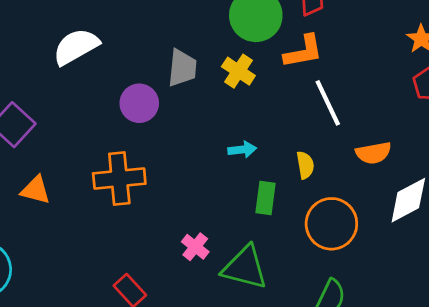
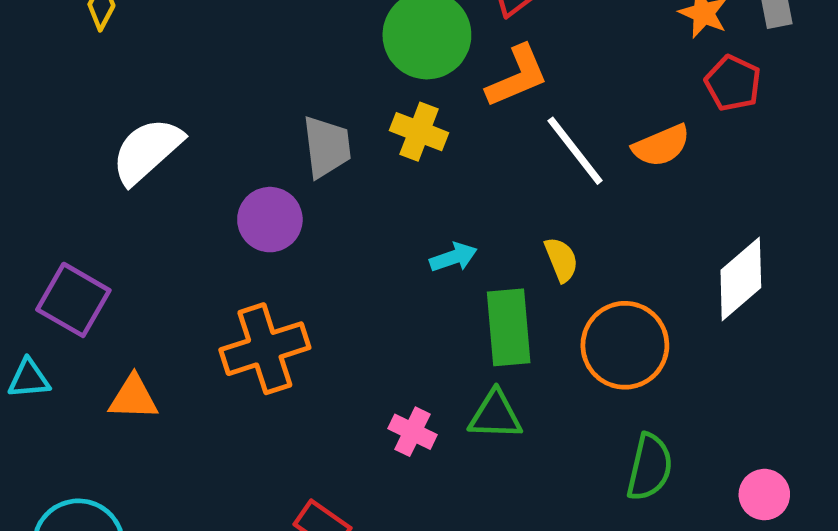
orange semicircle: (373, 153) -> (661, 146), moved
green rectangle: (265, 198) -> (509, 327), size x1.4
green triangle: (245, 268) -> (495, 415), moved, size x0.7

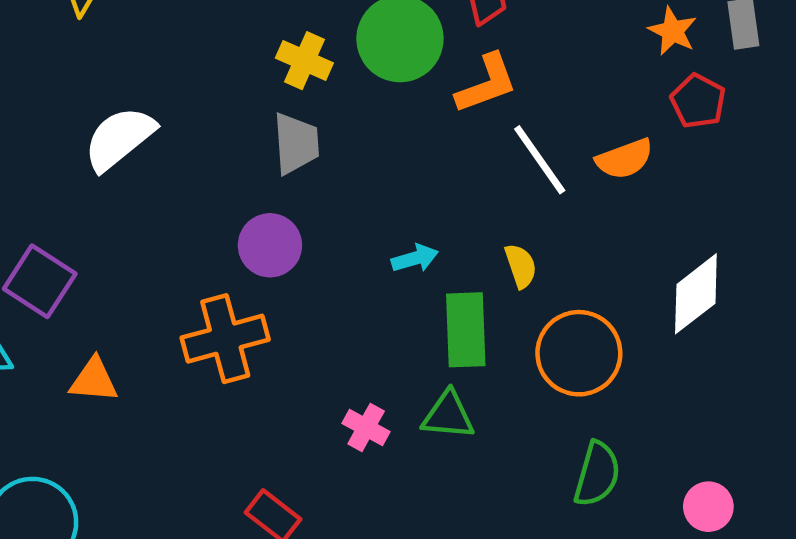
yellow cross: (419, 132) -> (304, 61), moved
purple circle: (270, 220) -> (270, 245), moved

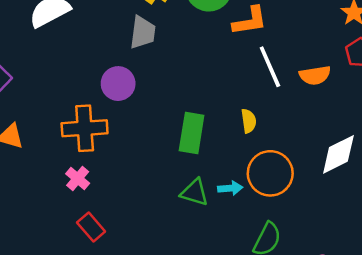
cyan arrow: (415, 258) -> (230, 188), moved
green rectangle: (466, 330) -> (192, 133), moved
pink cross: (366, 427) -> (78, 178), moved

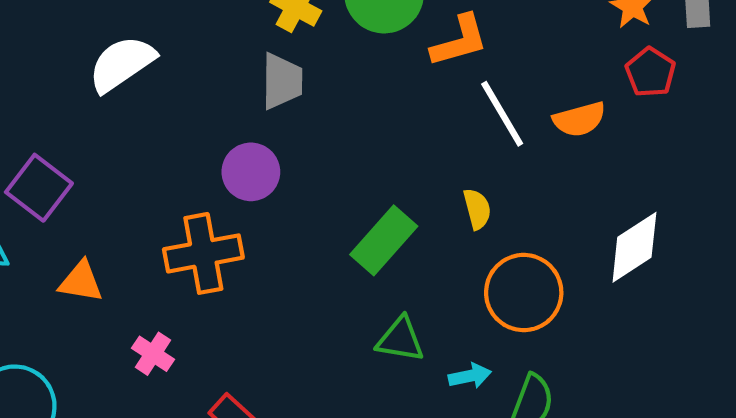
green rectangle: (192, 133) -> (384, 240), turned 39
pink cross: (78, 178) -> (153, 354), moved
cyan arrow: (230, 188) -> (470, 376), moved

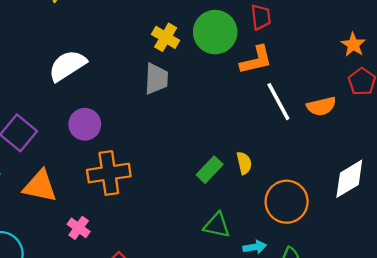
purple circle: (251, 172) -> (85, 124), moved
yellow semicircle: (477, 209) -> (244, 163), moved
green rectangle: (384, 240) -> (210, 170), size x0.7
orange triangle: (81, 282) -> (40, 186), size x1.4

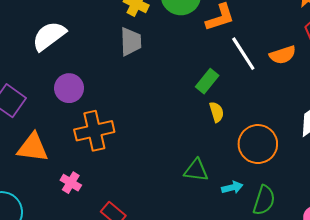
green rectangle: (210, 170) -> (207, 81), moved

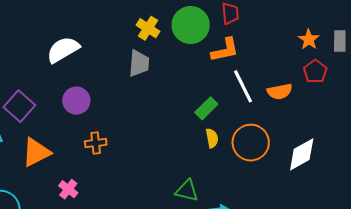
orange cross: (94, 131) -> (96, 143), size x0.6
orange circle: (258, 144) -> (251, 143), moved
orange triangle: (33, 147) -> (36, 152), turned -40

